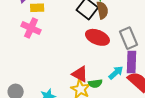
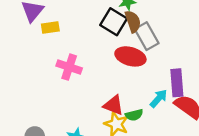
pink cross: (31, 28) -> (69, 67), moved
gray rectangle: (128, 38) -> (147, 36), moved

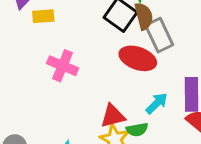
cyan arrow: (159, 98) -> (157, 103), moved
red triangle: (113, 105) -> (113, 116), turned -40

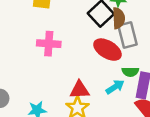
pink cross: (63, 66) -> (49, 44), turned -30
green semicircle: (137, 130) -> (130, 72), moved

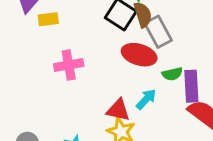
cyan arrow: (115, 87) -> (146, 99), moved
red triangle: (80, 90) -> (118, 110), turned 30

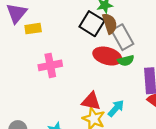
green semicircle: (172, 74) -> (126, 60), moved
cyan arrow: (146, 99) -> (116, 108), moved

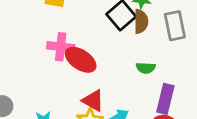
gray rectangle: (122, 37) -> (175, 26), moved
red ellipse: (107, 56) -> (81, 60), moved

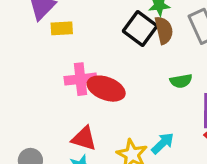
red triangle: (93, 101) -> (84, 138), moved

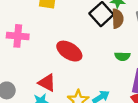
pink cross: (80, 79) -> (18, 36), moved

